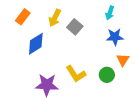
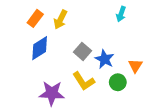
orange rectangle: (23, 17) -> (35, 18), moved
gray square: (75, 27) -> (83, 51), moved
blue star: (115, 37) -> (105, 59), moved, turned 30

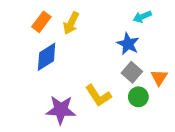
cyan arrow: (121, 14) -> (142, 17), turned 48
gray square: (83, 51) -> (132, 72), moved
blue star: (105, 59) -> (128, 44), moved

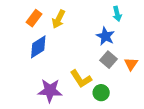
cyan arrow: (142, 17) -> (117, 14), turned -80
green circle: (138, 97) -> (101, 93), moved

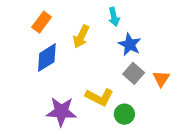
cyan arrow: (117, 14) -> (114, 17), moved
yellow arrow: (58, 19) -> (81, 37), moved
yellow L-shape: (81, 79) -> (99, 97), turned -30

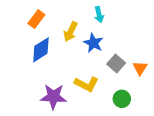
blue star: (130, 44) -> (93, 43), moved
green circle: (124, 114) -> (122, 99), moved

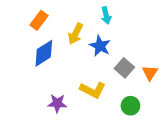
purple star: (53, 97) -> (57, 103), size x0.7

